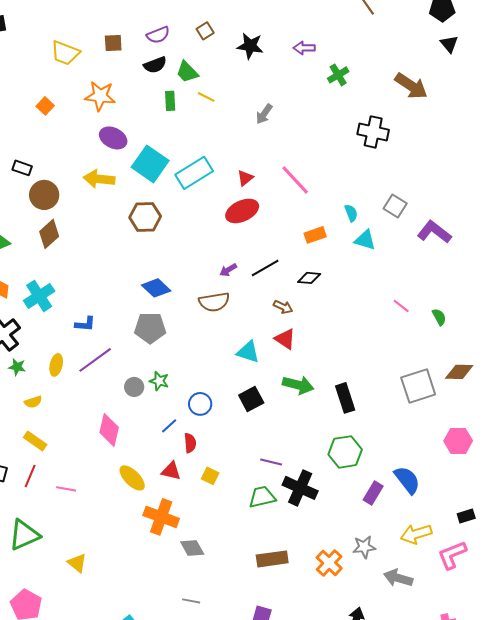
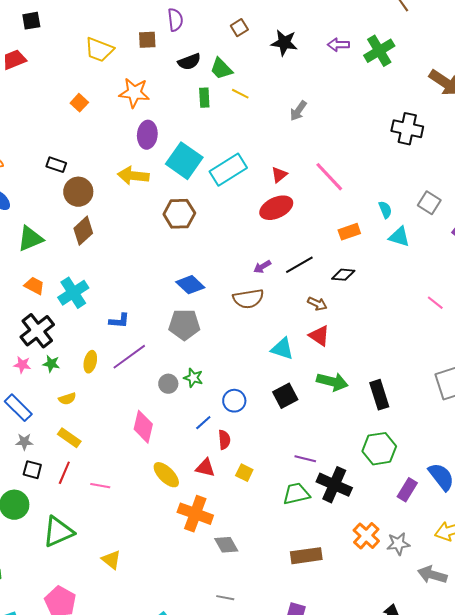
purple semicircle: (158, 35) -> (175, 20), moved, turned -75
green cross: (338, 75) -> (379, 51), moved, size x1.4
purple ellipse: (113, 138) -> (147, 135), turned 68
orange cross: (329, 563) -> (366, 536), moved

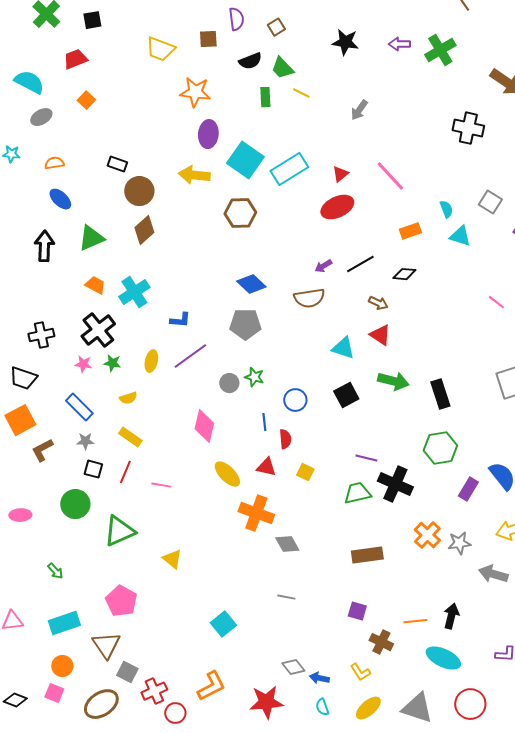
brown square: (239, 28) -> (276, 27), moved
orange square: (79, 103) -> (86, 100), moved
blue line: (203, 423) -> (264, 422), turned -54

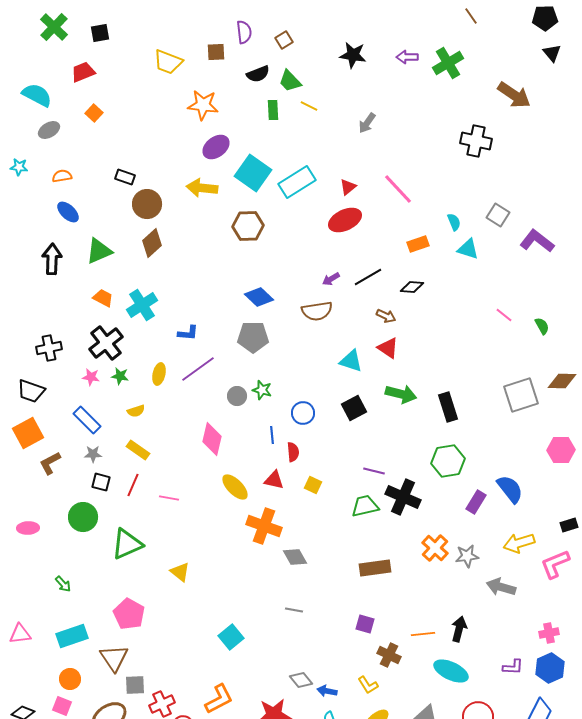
purple ellipse: (208, 134) -> (216, 147), turned 48
gray square: (127, 672) -> (135, 685), turned -30

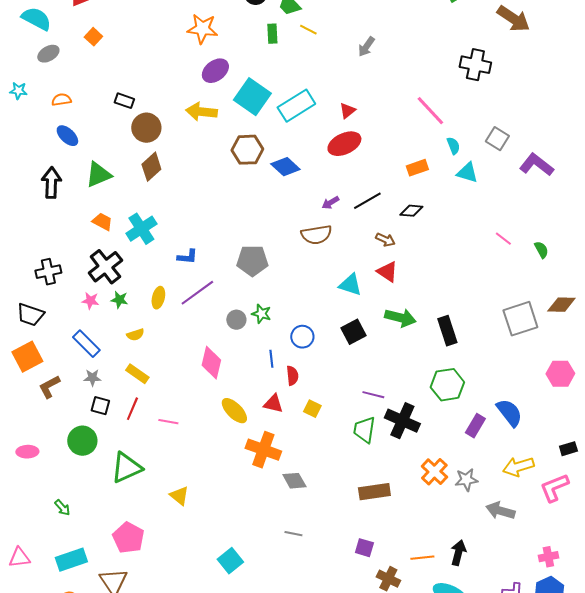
pink line: (398, 189) -> (430, 111), moved
blue diamond: (259, 297) -> (285, 167), moved
green trapezoid: (365, 506) -> (364, 430), turned -68

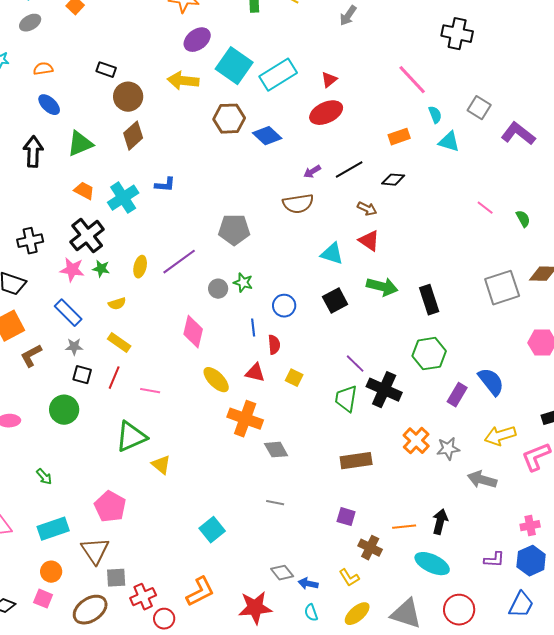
blue L-shape: (187, 257) -> (165, 185), moved
pink star: (90, 301) -> (72, 270), size x1.4
purple line: (373, 395) -> (355, 364), turned 30
green triangle: (126, 468) -> (131, 437), moved

